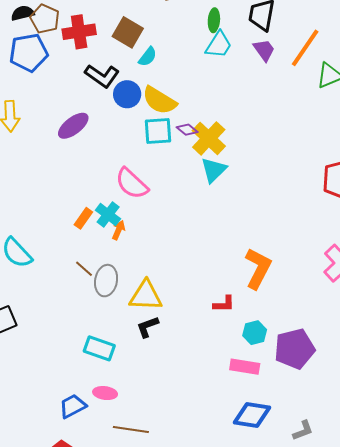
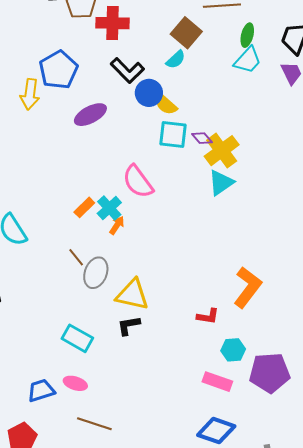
brown square: (128, 32) -> (186, 33), moved
blue pentagon: (29, 53) -> (58, 70), moved, turned -30
yellow semicircle: (159, 100) -> (166, 104), moved, size x0.7

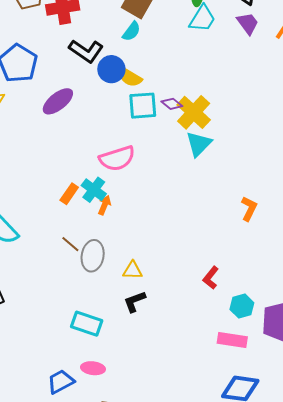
pink semicircle: (138, 182) -> (117, 158), turned -60
orange L-shape: (248, 287) -> (249, 209), moved, size x0.6
yellow triangle: (132, 295) -> (133, 270), size x0.6
red L-shape: (208, 316) -> (211, 278), turned 130

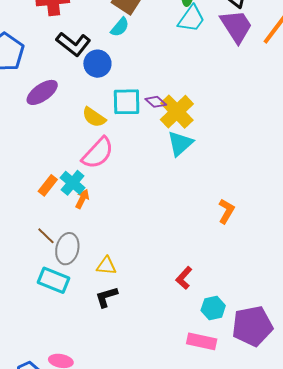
purple trapezoid: (248, 23) -> (236, 26), size x1.5
yellow semicircle: (130, 77) -> (94, 117), moved
pink semicircle: (117, 158) -> (98, 153), turned -33
cyan rectangle: (87, 324) -> (54, 280), moved

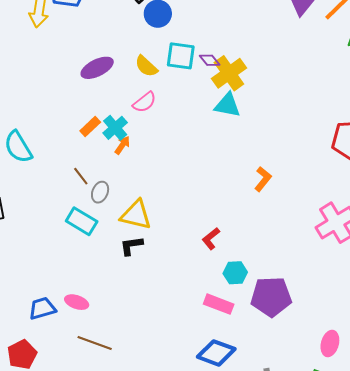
purple ellipse: (42, 92) -> (97, 68), moved
cyan triangle: (180, 144) -> (227, 105), turned 44
pink semicircle: (98, 153) -> (144, 102), size x0.7
gray ellipse: (67, 249) -> (100, 192), size x0.7
yellow triangle: (106, 266) -> (136, 215), size x1.6

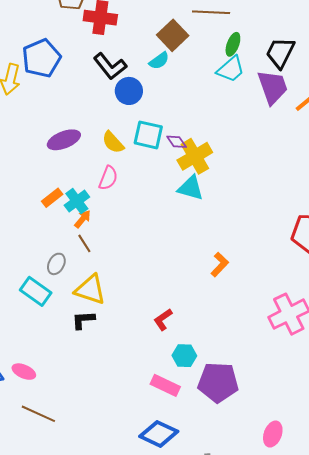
pink semicircle: (144, 102) -> (108, 178), turned -35
brown line: (81, 176) -> (84, 243), moved

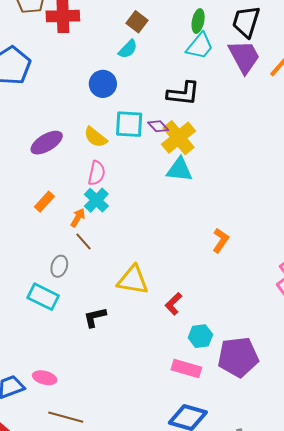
brown square: (173, 35) -> (137, 22), size x0.7
black L-shape: (110, 66) -> (183, 93), moved, turned -36
cyan cross: (77, 201) -> (96, 200), moved
yellow triangle: (90, 290) -> (133, 280), moved

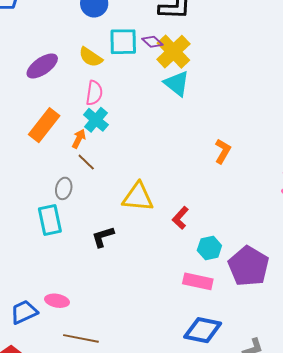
cyan triangle: (179, 170) -> (177, 83), turned 36
orange rectangle: (44, 202) -> (44, 125), size x1.6
cyan rectangle: (43, 297) -> (50, 220), turned 56
purple pentagon: (238, 357) -> (249, 266), turned -30

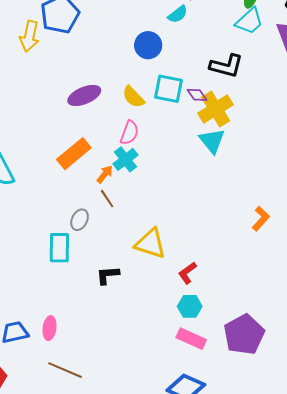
orange L-shape: (223, 151) -> (261, 219), moved
cyan hexagon: (209, 248) -> (190, 306), moved
pink ellipse: (57, 301) -> (50, 328), turned 75

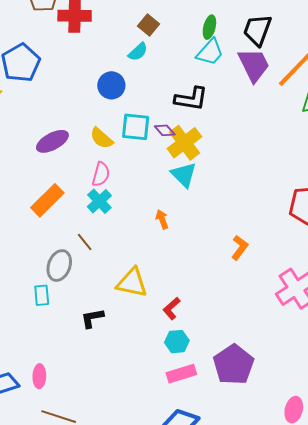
orange arrow: (105, 174) -> (162, 219), moved, turned -54
gray ellipse: (80, 220) -> (59, 266), size x1.4
cyan rectangle: (59, 248) -> (42, 295), size x0.7
pink rectangle: (191, 339) -> (181, 374), turned -36

